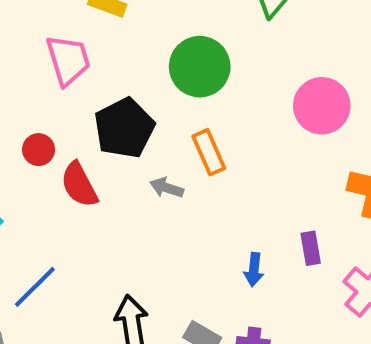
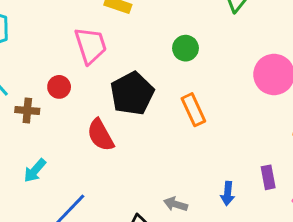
green circle: (200, 67) -> (185, 48), size x0.6
red circle: (39, 150) -> (59, 87), moved
gray arrow: (167, 188) -> (176, 204), moved

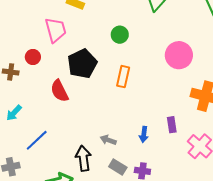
orange rectangle: (193, 110) -> (123, 77), turned 35

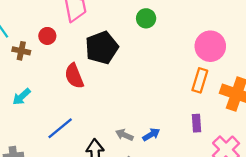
orange rectangle: (123, 77) -> (200, 80), moved
blue arrow: (144, 134) -> (151, 135), moved, turned -133
blue line: (37, 140) -> (60, 128), moved

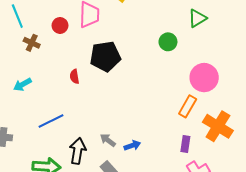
green circle: (146, 18) -> (168, 42), moved
red circle: (47, 36) -> (60, 25), moved
red semicircle: (74, 76) -> (74, 76), size x0.6
purple rectangle: (197, 123) -> (185, 144), moved

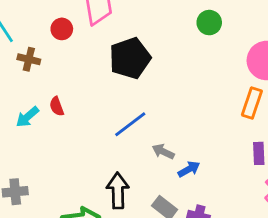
red semicircle: (74, 76) -> (57, 106), moved
blue line: (51, 121) -> (130, 124), moved
gray arrow: (108, 140) -> (163, 152), moved

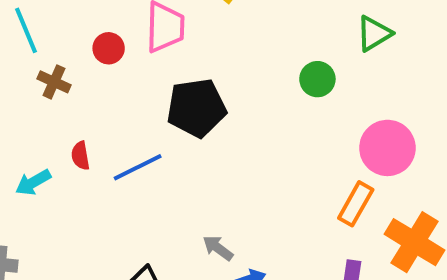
cyan arrow: (27, 117) -> (33, 182), moved
blue line: (130, 124) -> (138, 167), moved

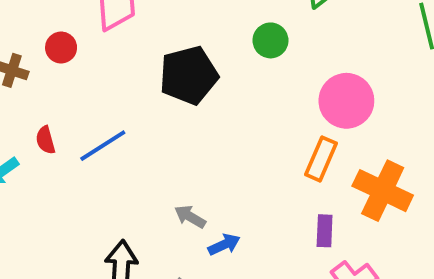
red circle: (109, 48) -> (61, 48), moved
black pentagon: (196, 108) -> (189, 75), moved

